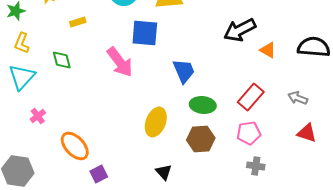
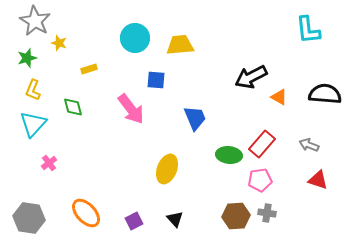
blue square: (145, 33) -> (156, 80), size x0.7
green ellipse: (203, 105) -> (229, 155), moved
brown hexagon: (201, 139) -> (236, 216), moved
orange ellipse: (75, 146) -> (86, 213), moved
purple square: (99, 174) -> (134, 221), moved

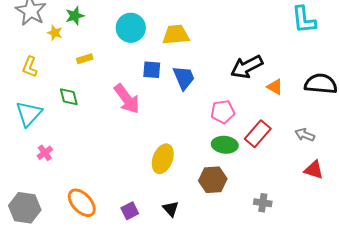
green star: (27, 58) -> (75, 16), moved
yellow L-shape: (33, 90) -> (30, 67), moved
blue trapezoid: (195, 118) -> (184, 78), moved
pink pentagon: (260, 180) -> (223, 112), moved
brown hexagon: (236, 216) -> (213, 180), moved

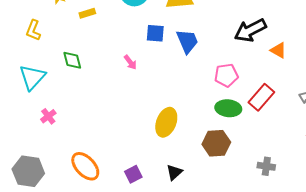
yellow rectangle: (85, 59) -> (87, 13), moved
pink arrow: (127, 99) -> (130, 62), size x0.5
black triangle: (171, 209) -> (174, 172), turned 30

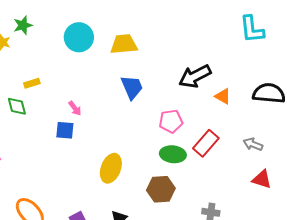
yellow rectangle: (87, 13) -> (32, 83), moved
blue square: (155, 33) -> (65, 130), moved

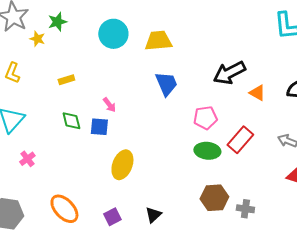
green diamond: (17, 106) -> (71, 121), moved
yellow ellipse: (111, 168) -> (122, 165), moved
brown hexagon: (161, 189) -> (214, 198), moved

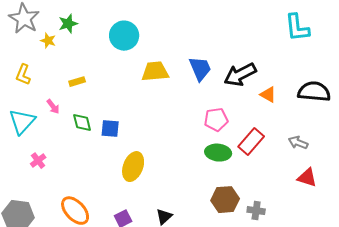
yellow trapezoid: (158, 41) -> (155, 72), moved
blue trapezoid: (166, 84) -> (200, 69), moved
pink arrow: (109, 105) -> (53, 107), moved

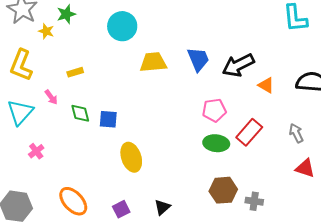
yellow L-shape: (23, 75) -> (21, 65), size x1.5
gray arrow: (298, 143) -> (296, 133), turned 42
yellow ellipse: (133, 167) -> (131, 157), turned -40

